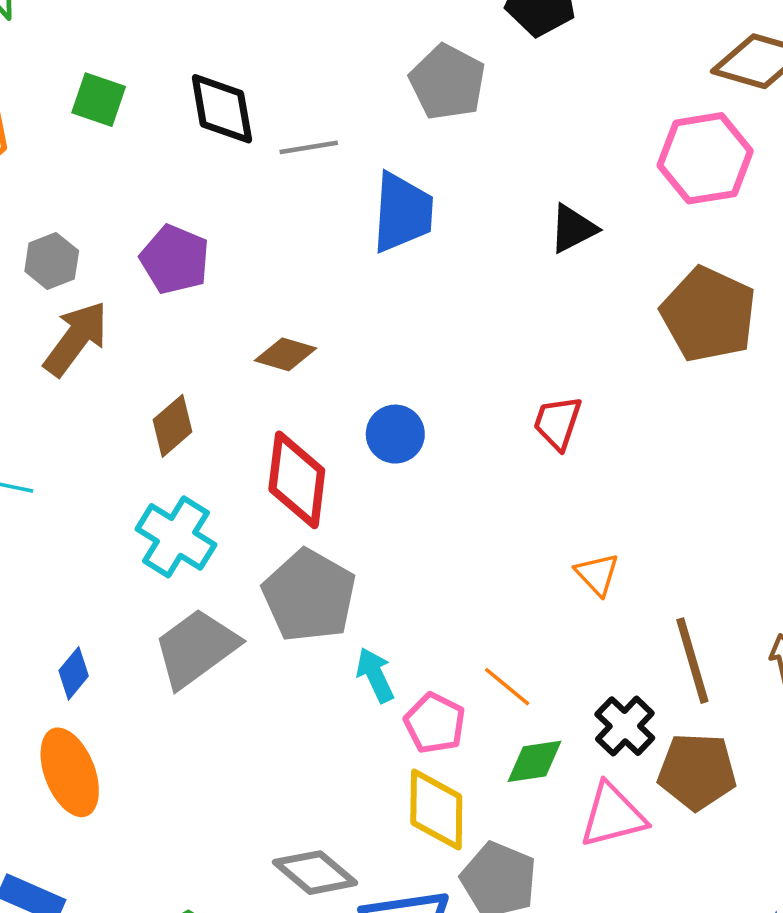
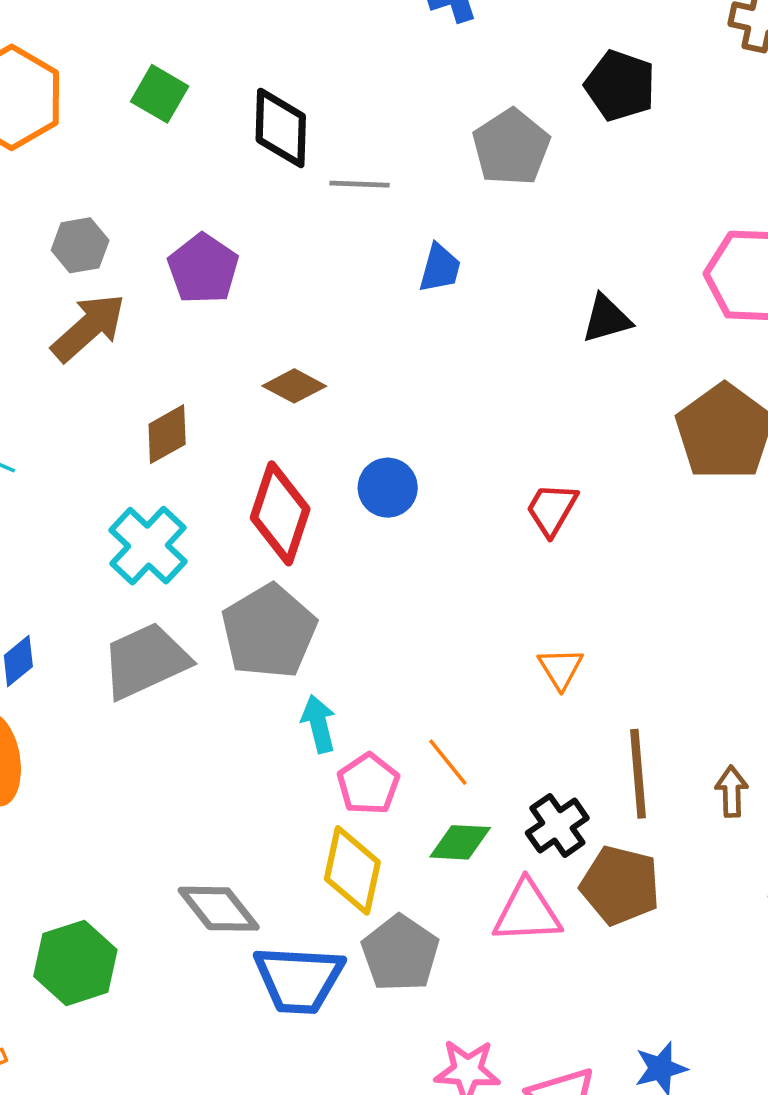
blue trapezoid: (402, 212) -> (440, 268), size x0.6

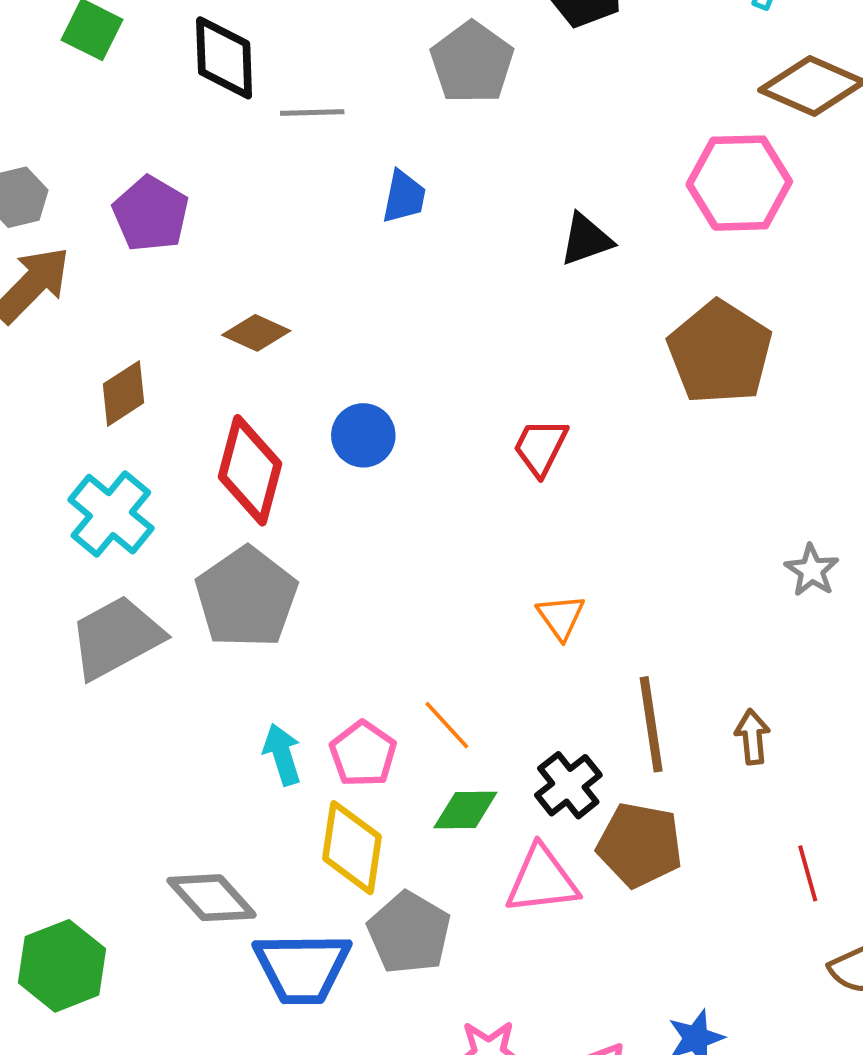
cyan arrow: (319, 724) -> (282, 754), moved

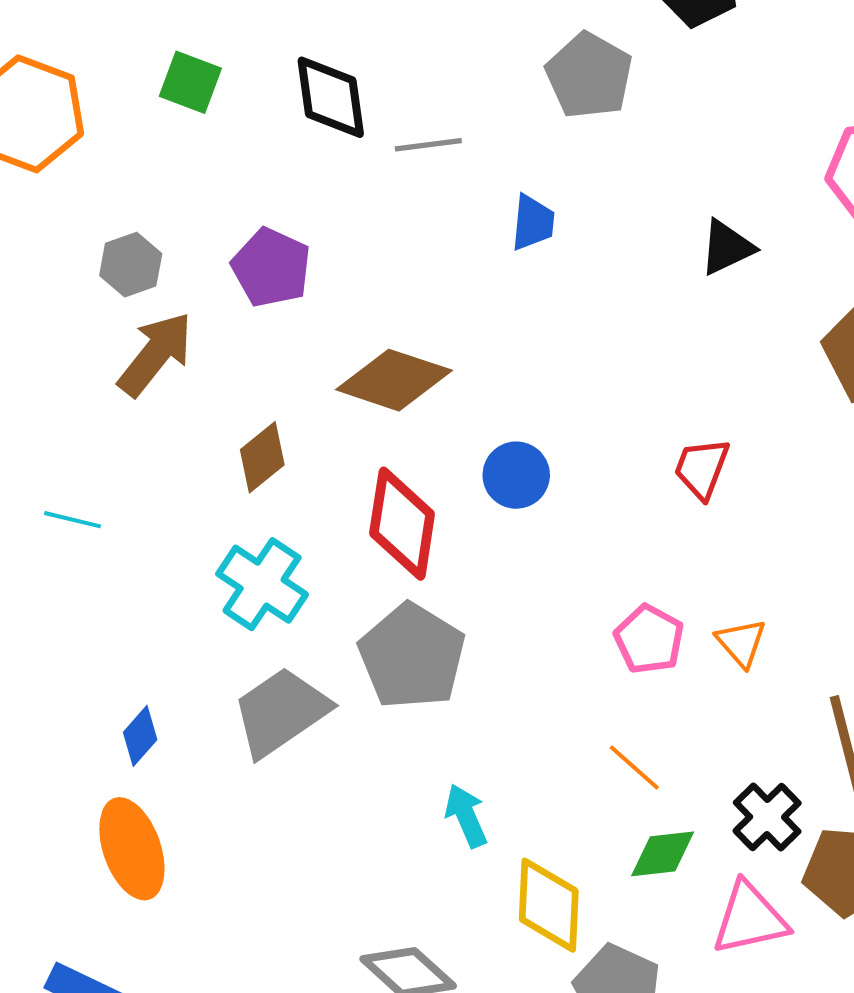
brown diamond: (256, 333) -> (394, 380), size x1.6
pink pentagon: (363, 754) -> (649, 639), moved

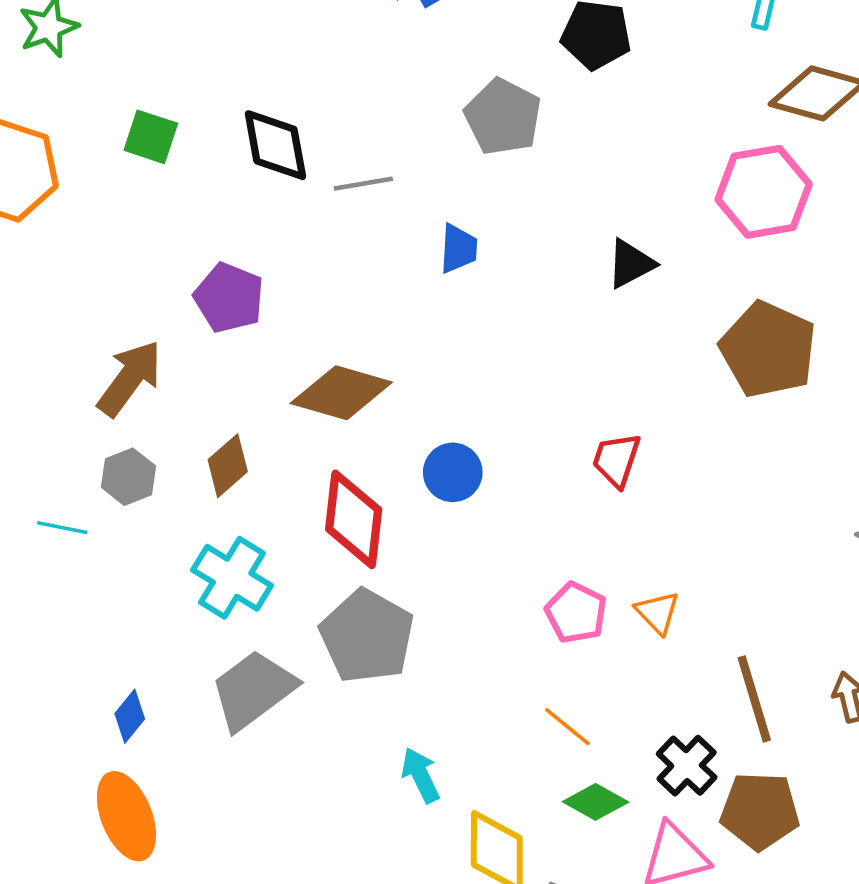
gray hexagon: (131, 265) -> (128, 477), moved
green diamond: (663, 854) -> (596, 802), turned 38

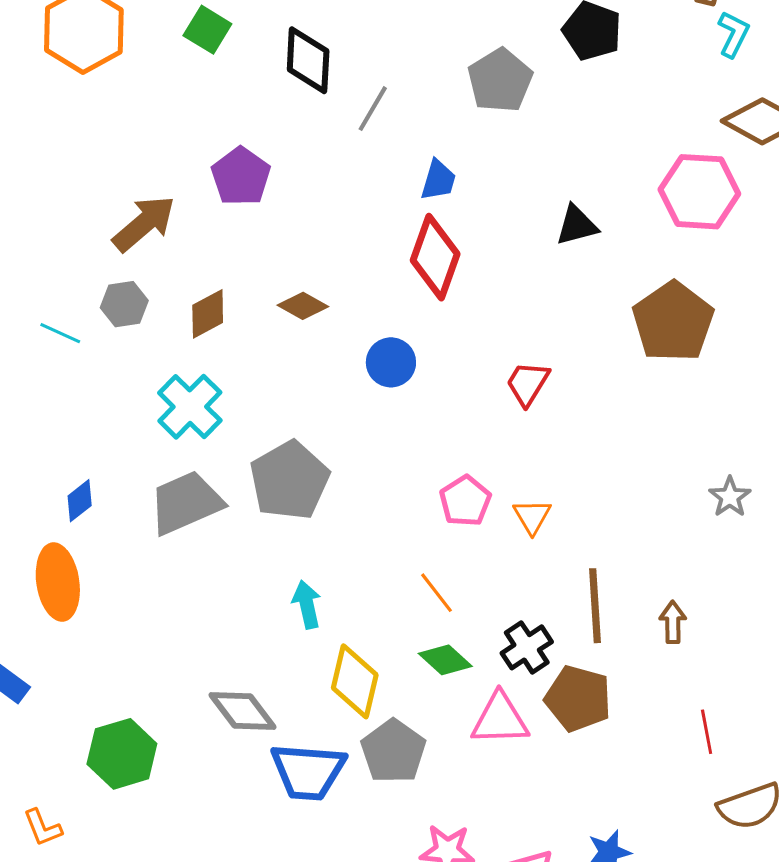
gray line: (363, 184) -> (373, 109), turned -63
brown diamond: (341, 393) -> (303, 306), moved, size x0.6
red diamond: (354, 519) -> (435, 257), moved

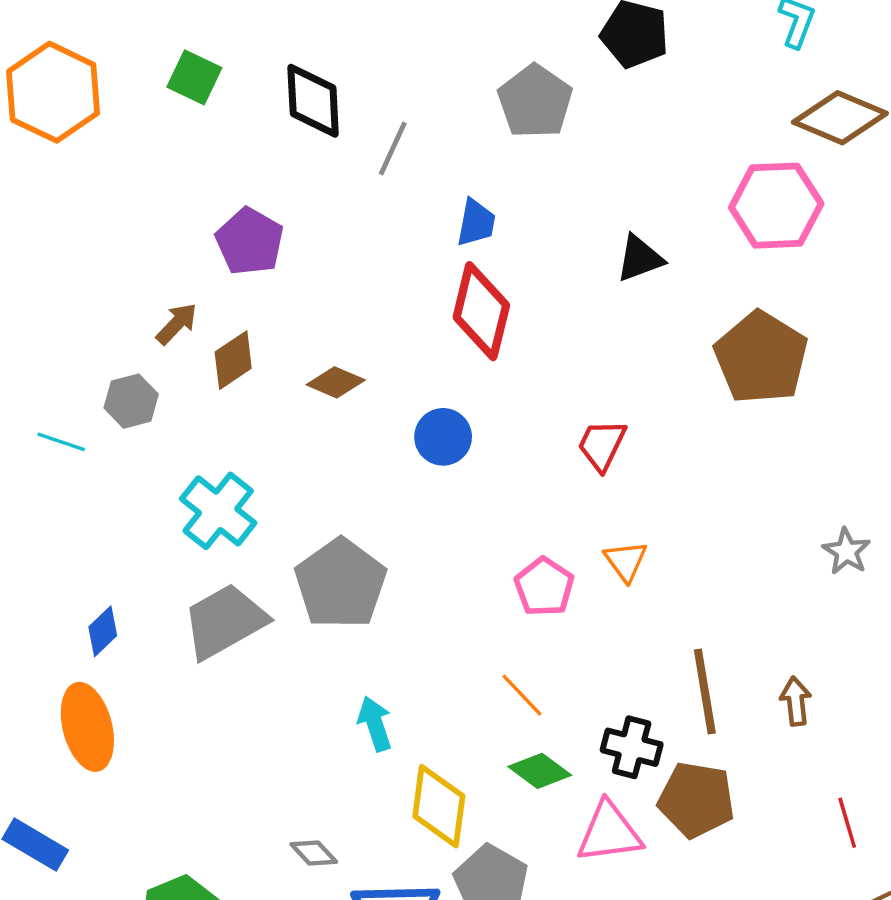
brown arrow: (144, 224) -> (177, 324), moved, size x0.6
brown diamond: (208, 314) -> (233, 360), moved
orange triangle: (532, 516) -> (626, 561), moved
black cross: (527, 647) -> (632, 747), turned -36
gray diamond: (242, 711) -> (314, 853), size x0.6

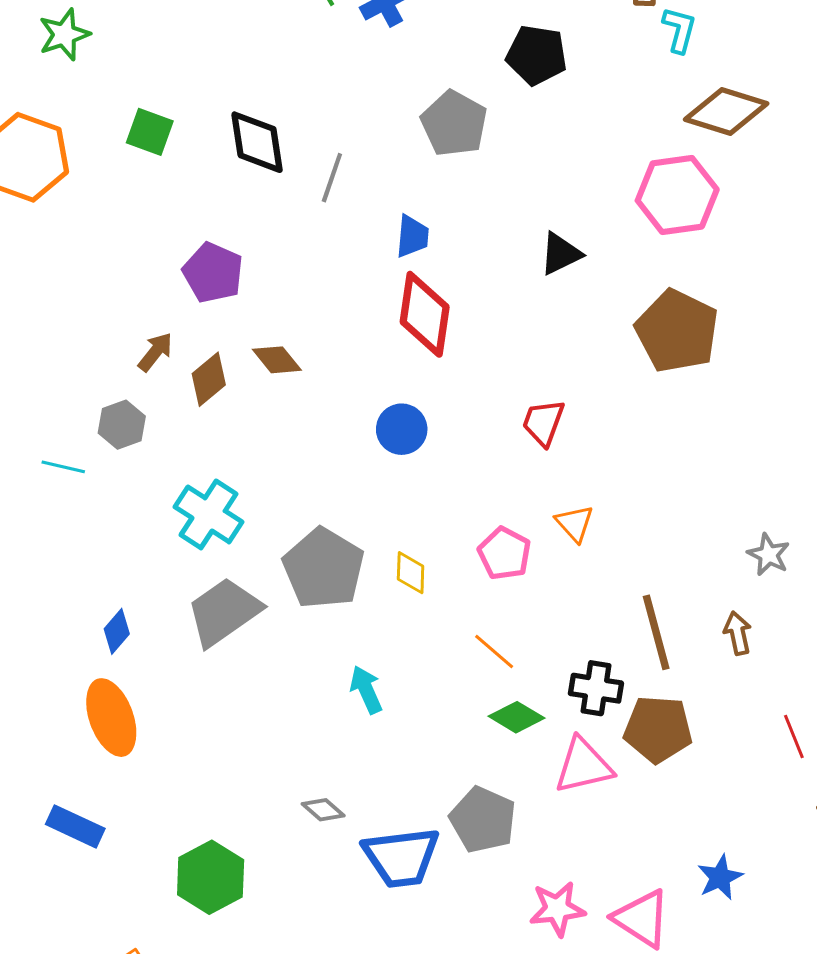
brown diamond: (336, 382) -> (277, 360), moved, turned 33
gray star: (846, 551) -> (769, 555), moved
yellow diamond: (439, 806) -> (411, 573), moved, size x0.6

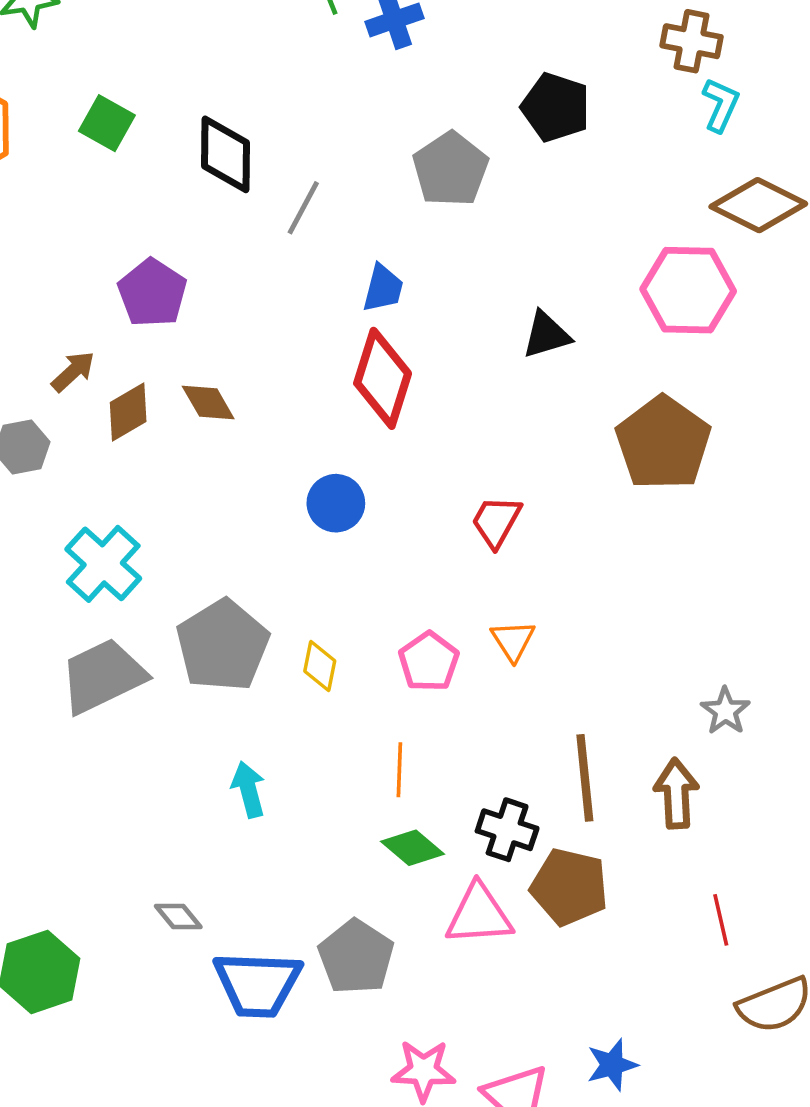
brown arrow: (738, 633) -> (676, 794), size x1.4
orange line: (494, 651) -> (399, 770), turned 42

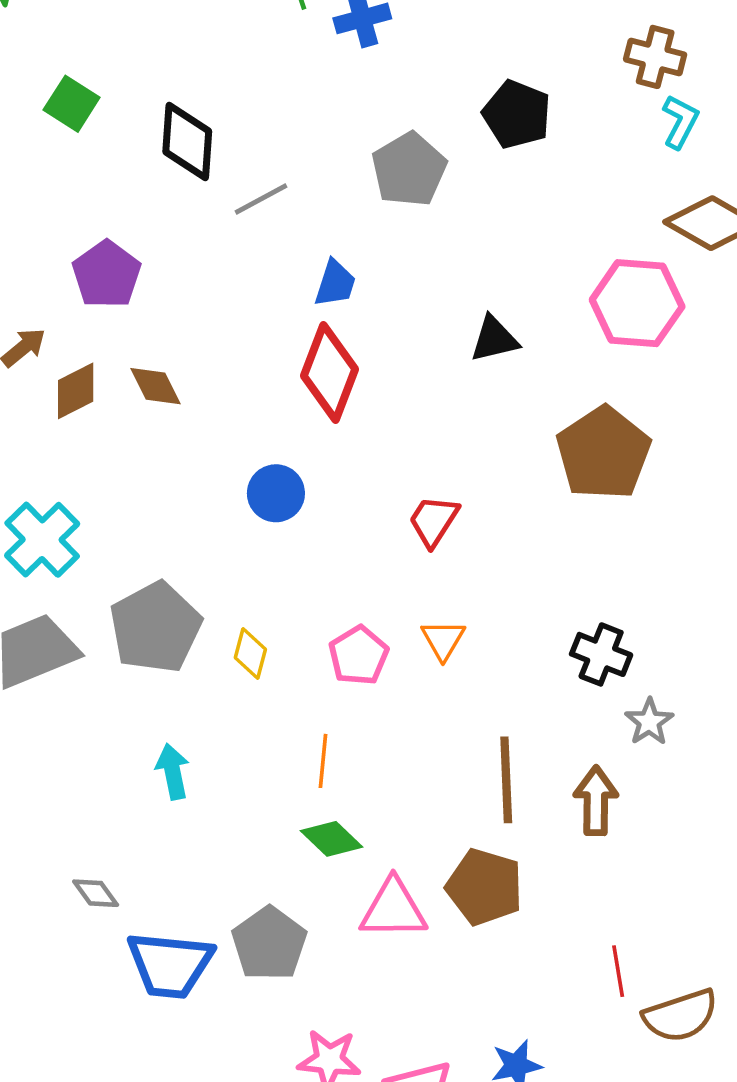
gray line: (303, 208) -> (261, 199), turned 30
black cross: (507, 830) -> (601, 654), moved
red line: (721, 920) -> (618, 971), moved

